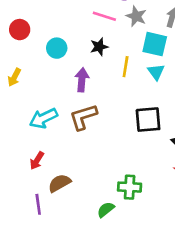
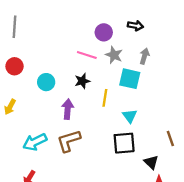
cyan triangle: (156, 72) -> (130, 116), moved

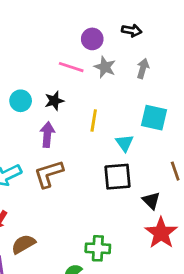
cyan square: (130, 79) -> (154, 118), moved
black star: (82, 81) -> (54, 101), moved

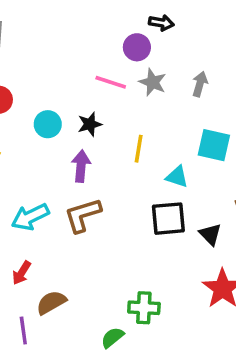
black arrow: (132, 31) -> (161, 23), moved
cyan triangle: (125, 143) -> (177, 177), turned -36
black triangle: (151, 201) -> (210, 234), moved

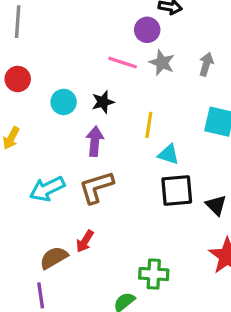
cyan triangle: (177, 177) -> (168, 154), moved
red arrow: (22, 273) -> (85, 241), moved
brown semicircle: (51, 303) -> (54, 258), moved

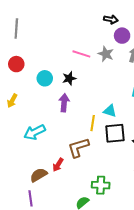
purple circle: (147, 30) -> (122, 36), moved
yellow line: (149, 125) -> (93, 123), moved
brown L-shape: (96, 187) -> (78, 147), moved

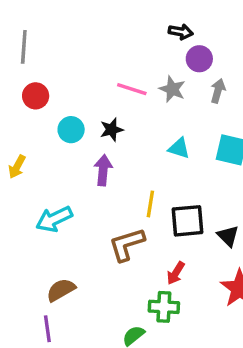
red circle: (16, 64) -> (36, 96), moved
cyan triangle: (110, 111) -> (179, 148), moved
red arrow: (58, 165) -> (176, 273), moved

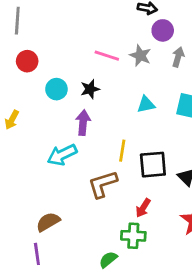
cyan triangle: (179, 148) -> (146, 104), turned -30
cyan arrow: (54, 219) -> (62, 155), moved

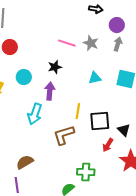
purple circle: (163, 30) -> (117, 25), moved
cyan circle: (56, 89) -> (24, 77), moved
cyan arrow: (62, 155) -> (35, 114), turned -45
red arrow: (143, 208) -> (108, 145), moved

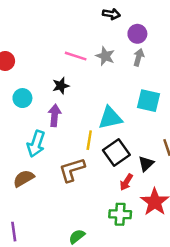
cyan triangle: (95, 78) -> (110, 118), moved, size x1.5
black square: (100, 121) -> (116, 152), turned -30
black triangle: (124, 130) -> (146, 164), turned 32
brown semicircle: (25, 162) -> (24, 178), moved
green cross: (86, 172) -> (120, 214), moved

